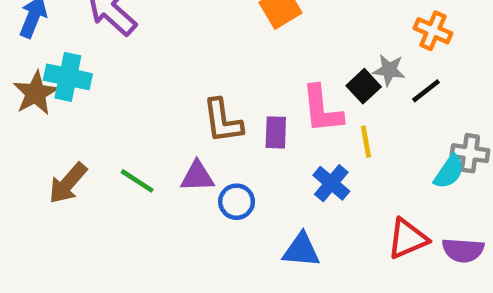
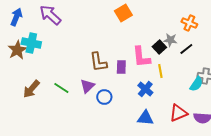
purple triangle: (197, 176) -> (87, 86), turned -42
blue triangle: (301, 250) -> (145, 118), moved

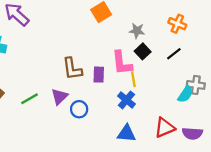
gray star: (170, 40) -> (137, 31), moved
yellow line: (160, 71) -> (133, 79), moved
green line: (61, 88) -> (29, 99), turned -63

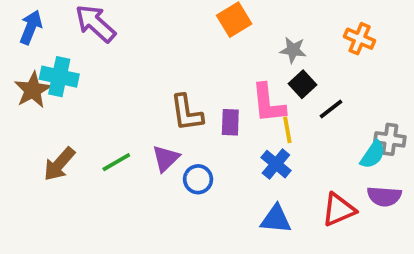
black line: (174, 54) -> (331, 109), moved
purple semicircle: (192, 133) -> (384, 196), moved

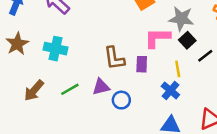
gray star: (293, 50) -> (181, 19), size x1.5
cyan cross: (59, 77) -> (55, 49), moved
pink L-shape: (268, 103) -> (157, 38), moved, turned 96
purple triangle: (166, 158) -> (101, 87), turned 30

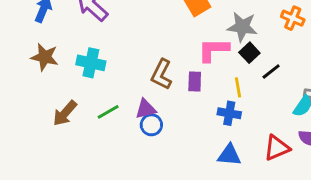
brown star: (17, 44) -> (45, 57), turned -30
brown L-shape: (114, 58) -> (161, 74), turned 35
blue cross: (170, 90) -> (229, 113), turned -30
blue circle: (121, 100) -> (151, 125), moved

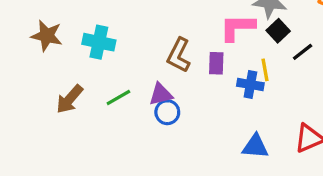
blue cross: (229, 113) -> (250, 84), moved

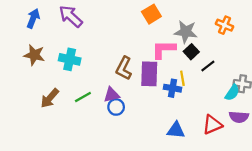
purple rectangle: (216, 63) -> (149, 74), size x1.6

